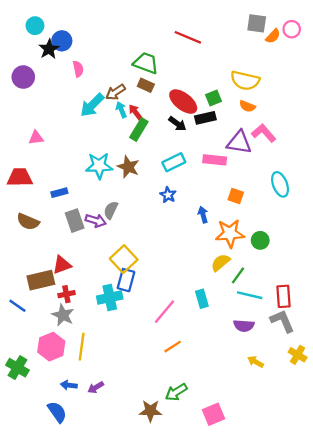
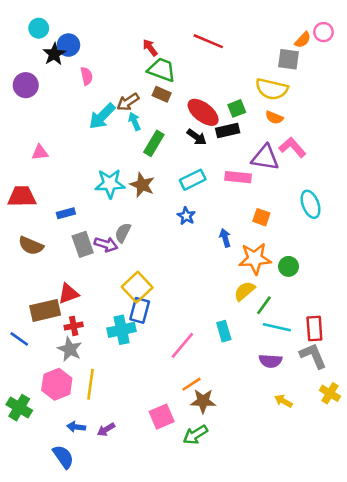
gray square: (257, 23) -> (289, 59), moved
red arrow: (135, 112) -> (150, 48), moved
brown star: (150, 411) -> (203, 401), moved
pink square: (214, 414) -> (162, 417), moved

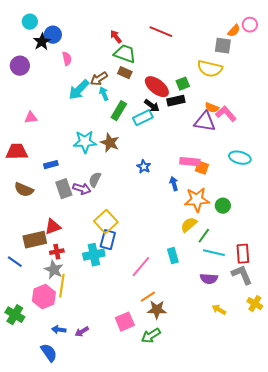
orange semicircle: (274, 118) -> (212, 108), moved
pink rectangle: (238, 177) -> (190, 162), moved
cyan rectangle: (193, 180) -> (143, 118), moved
cyan ellipse: (311, 204) -> (240, 158), turned -55
yellow line: (90, 384) -> (62, 286), moved

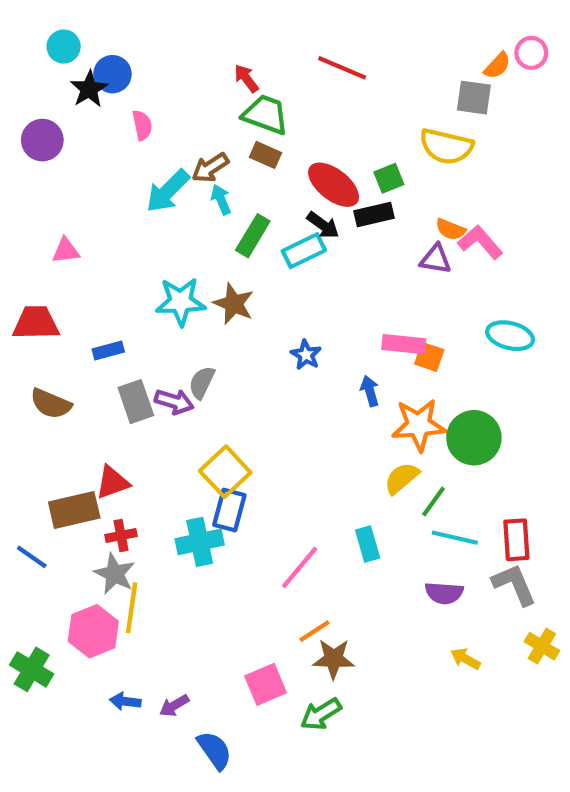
purple triangle: (205, 122) -> (436, 259), size x0.7
green circle: (223, 206) -> (474, 438), size x1.6
blue semicircle: (49, 353) -> (215, 750), moved

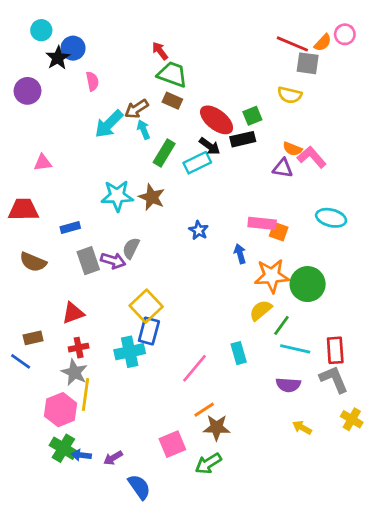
red line: (342, 68) -> (292, 44), moved
yellow semicircle: (446, 146) -> (290, 95), size x0.7
brown rectangle: (74, 510) -> (33, 338), moved, size x0.6
green cross: (32, 669) -> (63, 448), moved

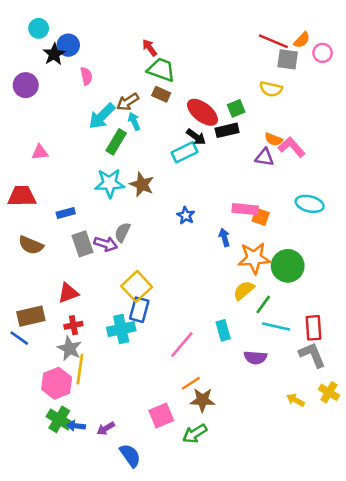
pink circle: (345, 34) -> (323, 53), moved
green rectangle: (164, 153) -> (116, 142), moved
brown rectangle: (33, 338) -> (31, 316), size x1.5
purple semicircle: (288, 385) -> (255, 357), moved
yellow arrow: (302, 428) -> (295, 400), moved

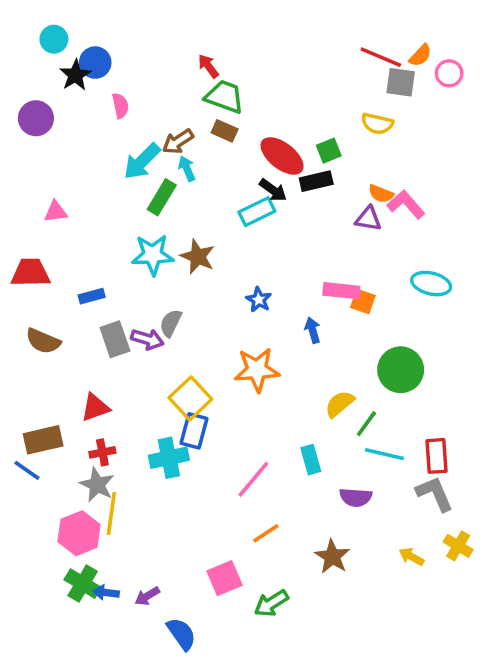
orange star: (254, 258) -> (257, 370), moved
brown star: (202, 400) -> (332, 557), moved, turned 30

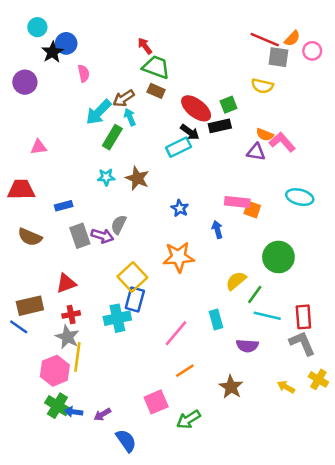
cyan star: (153, 255) -> (106, 177), size x0.6

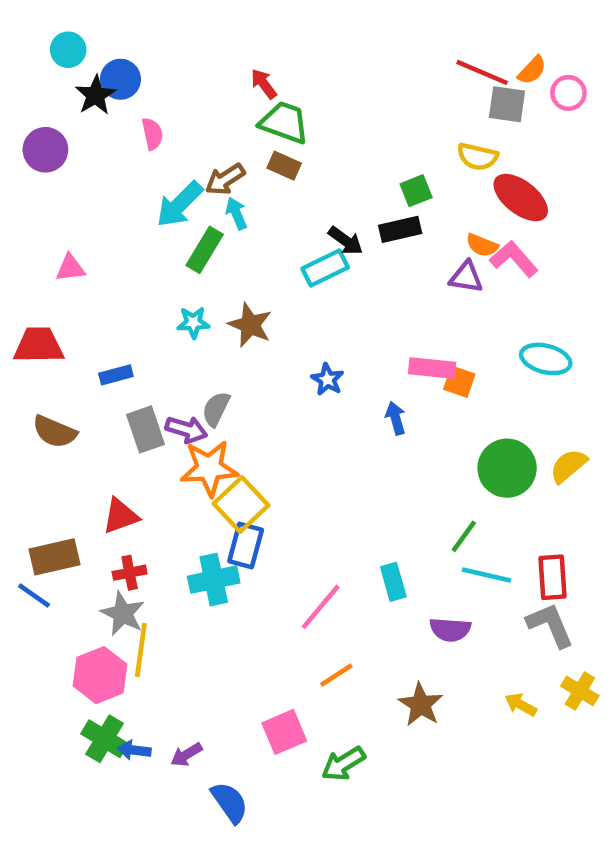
red ellipse: (196, 108) -> (521, 198), moved
orange star: (179, 257) -> (209, 468), moved
yellow semicircle: (236, 281) -> (568, 466), moved

